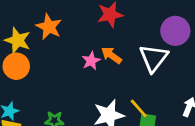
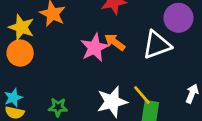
white triangle: (154, 58) -> (157, 45), turned 32
pink star: (91, 61) -> (95, 48), size x1.5

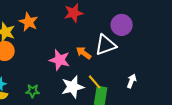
orange arrow: (115, 42) -> (84, 53), moved
pink star: (95, 48) -> (60, 60), moved, turned -30

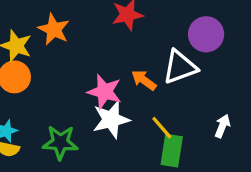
white star: (73, 87) -> (111, 119), moved
green star: (33, 91) -> (60, 142), size x1.5

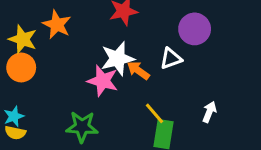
white triangle: (180, 67) -> (171, 59), size x0.7
white star: (111, 119) -> (118, 59), moved
green star: (60, 142) -> (82, 127), moved

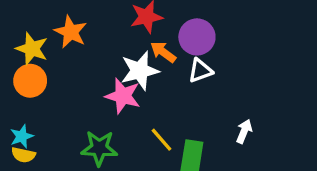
purple circle: (195, 29) -> (197, 37), moved
orange arrow: (138, 70) -> (163, 52), moved
yellow line: (155, 113) -> (162, 140), moved

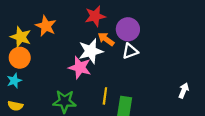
white arrow: (244, 131) -> (184, 90), moved
cyan star: (22, 136) -> (14, 81), moved
yellow line: (162, 140) -> (105, 96), turned 49

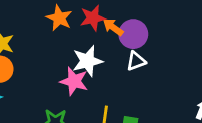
orange star: (46, 26) -> (59, 18), moved
orange arrow: (106, 39) -> (113, 27), moved

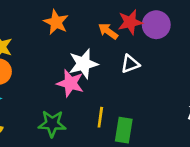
red star: (93, 18) -> (130, 22), moved
purple circle: (133, 34) -> (156, 25), moved

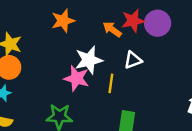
orange star: (56, 22) -> (63, 21), turned 30
yellow line: (100, 117) -> (111, 83), moved

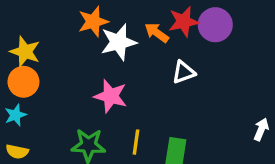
white star: (89, 60) -> (119, 42), moved
yellow line: (111, 83) -> (136, 142), moved

